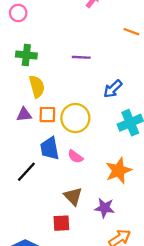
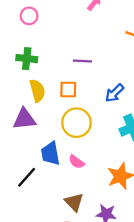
pink circle: (18, 13) -> (29, 16), moved
purple triangle: (24, 115) -> (24, 119), size x1.5
orange square: (47, 115) -> (68, 89), moved

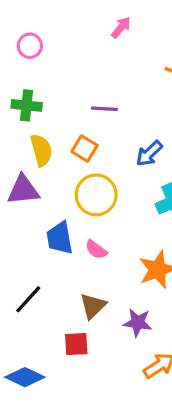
orange square: (68, 89) -> (85, 149), turned 30
black line: (27, 177) -> (28, 299), moved
brown triangle: (74, 202) -> (93, 306), turned 30

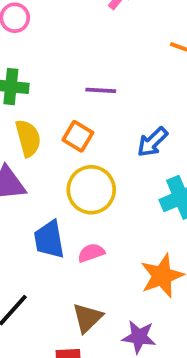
pink semicircle: (96, 250) -> (91, 253), turned 125

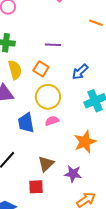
pink semicircle: (91, 253) -> (52, 121), moved

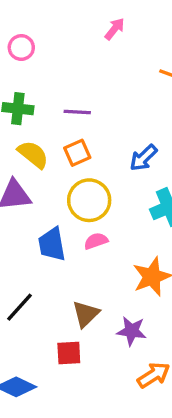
purple line: (53, 45) -> (77, 112), moved
orange square: (41, 69) -> (77, 153), turned 35
yellow semicircle: (15, 70) -> (33, 154), turned -36

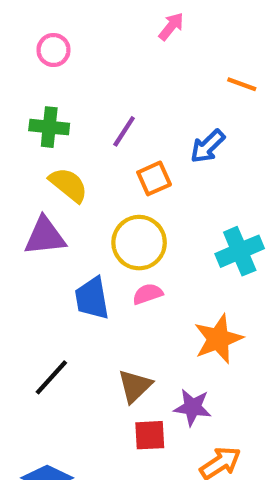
purple line: (77, 112) -> (124, 131), turned -60
orange square: (77, 153) -> (154, 178), moved
blue arrow: (143, 158) -> (208, 146), moved
red square: (69, 353) -> (150, 435), moved

